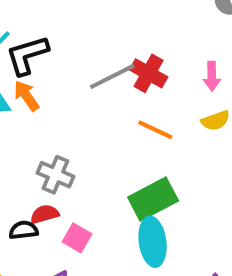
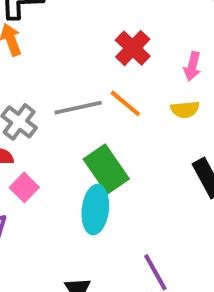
gray line: (112, 76) -> (78, 108), moved
green rectangle: (153, 199) -> (106, 169), turned 69

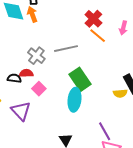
orange line: (125, 103) -> (98, 36), moved
yellow semicircle: (185, 110) -> (120, 93), moved

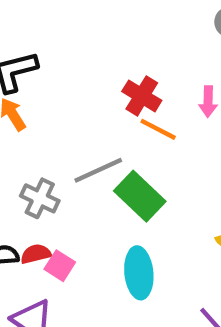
red semicircle: (26, 73) -> (36, 254), moved
green rectangle: (80, 79) -> (140, 196), moved

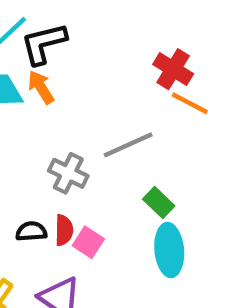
green rectangle: (140, 196) -> (159, 203), moved, size x0.6
red semicircle: (36, 254) -> (64, 230), turned 104

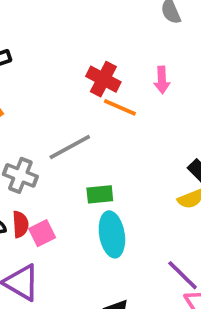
green rectangle: (159, 203) -> (100, 194), turned -45
pink square: (88, 242) -> (42, 233), turned 35

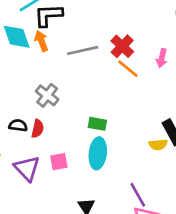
gray line: (70, 147) -> (83, 50), moved
pink square: (42, 233) -> (59, 162), moved

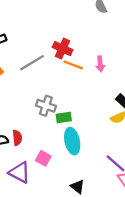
pink arrow: (162, 58) -> (100, 64), moved
gray cross: (47, 95) -> (46, 106), moved
pink square: (59, 162) -> (43, 158), turned -32

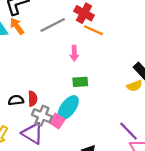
pink arrow: (100, 64) -> (74, 53), moved
gray cross: (46, 106) -> (42, 116), moved
cyan ellipse: (72, 141) -> (68, 108), moved, turned 45

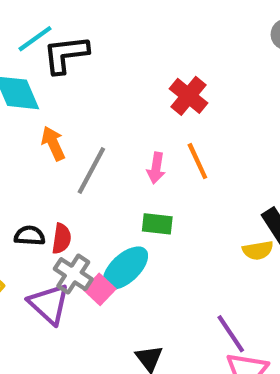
gray line: (53, 25) -> (91, 171), moved, turned -45
orange arrow: (17, 26) -> (53, 143), moved
orange line: (93, 30) -> (197, 161), moved, turned 30

